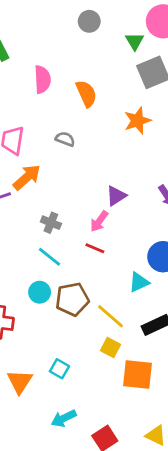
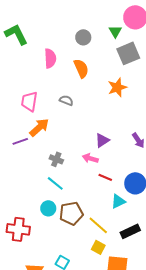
gray circle: (89, 21) -> (83, 37), moved
pink arrow: (99, 221) -> (90, 158), turned 70
red line: (95, 248) -> (105, 177), moved

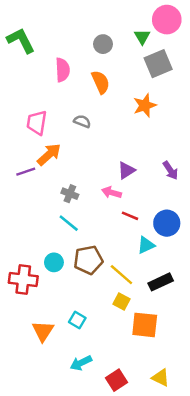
cyan circle: (48, 208) -> (54, 262), moved

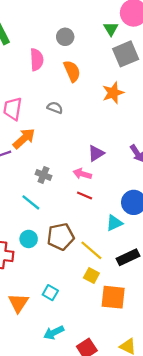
gray circle: (103, 44) -> (65, 37), moved
red line: (130, 216) -> (85, 196), moved
cyan line: (69, 223) -> (31, 202), moved

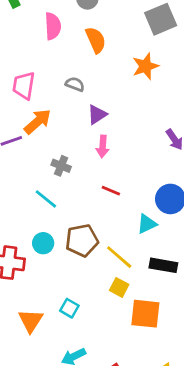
purple triangle: (96, 153) -> (97, 115), moved
pink arrow: (82, 174) -> (103, 146), moved, turned -102
black rectangle: (128, 257) -> (163, 265), turned 35

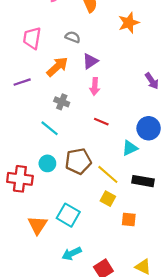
orange arrow: (38, 122) -> (57, 67), moved
cyan square: (69, 308) -> (68, 215), size x1.5
orange square: (145, 314) -> (129, 220), size x0.6

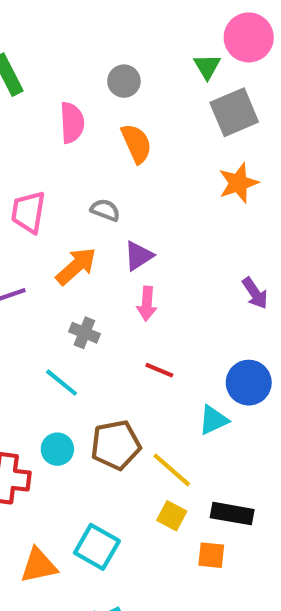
orange star: (129, 23) -> (238, 183), moved
black rectangle: (143, 181) -> (232, 514), moved
orange triangle: (38, 225) -> (39, 566), turned 45

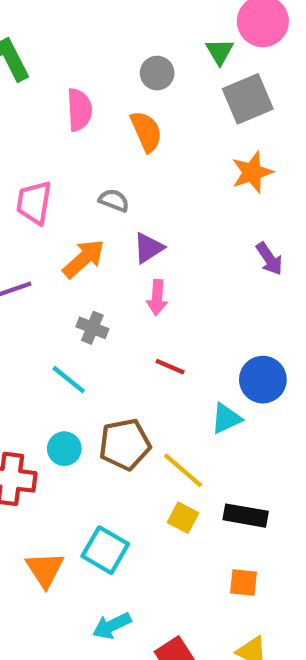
gray circle: (124, 81) -> (157, 73), moved
purple arrow: (255, 293) -> (269, 259), moved
orange square: (211, 555) -> (243, 582), moved
orange triangle: (39, 566) -> (45, 570), turned -51

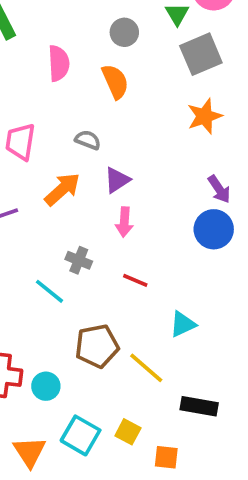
gray cross: (92, 328) -> (79, 260), moved
blue circle: (263, 380) -> (214, 229), moved
cyan circle: (64, 449) -> (46, 386), moved
yellow square: (183, 518) -> (128, 432), moved
orange square: (243, 582) -> (166, 457), moved

